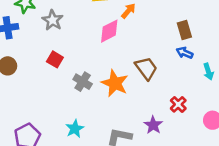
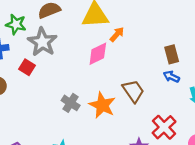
gray star: (53, 20) -> (42, 42), size x1.4
red square: (55, 59) -> (27, 67), moved
red cross: (178, 104) -> (164, 127), size x1.5

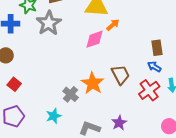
red square: (27, 67) -> (14, 84), moved
gray cross: (71, 103) -> (71, 94), moved
red cross: (164, 127) -> (149, 90), moved

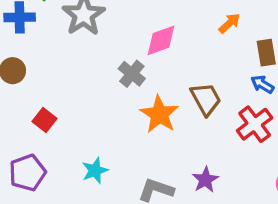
orange arrow: (113, 25) -> (230, 23), moved
red square: (14, 84) -> (45, 120), moved
gray cross: (71, 94) -> (132, 74), moved

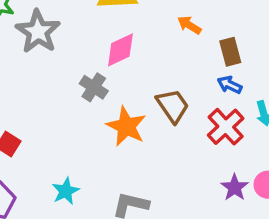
orange arrow: (230, 23) -> (189, 25), turned -100
purple star: (205, 180) -> (235, 187), moved

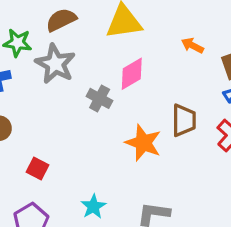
gray cross: (94, 87) -> (100, 98), moved
brown trapezoid: (173, 106) -> (184, 120), turned 40

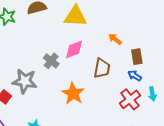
gray star: (55, 64) -> (25, 81), moved, turned -30
brown trapezoid: (184, 120) -> (102, 68), moved

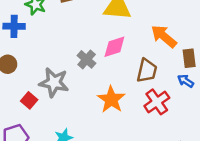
orange arrow: (115, 39) -> (164, 36), size x1.6
red cross: (130, 99) -> (157, 102), moved

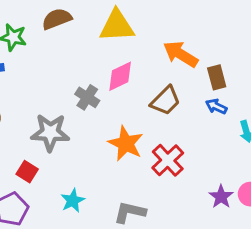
brown trapezoid: (147, 71) -> (165, 101), turned 40
red square: (29, 100) -> (27, 172), moved
red cross: (157, 102) -> (168, 160), moved

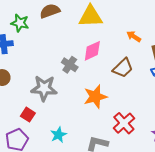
orange arrow: (181, 54) -> (134, 36), size x0.6
orange star: (126, 143) -> (95, 97), turned 30
red cross: (168, 160) -> (124, 123), moved

